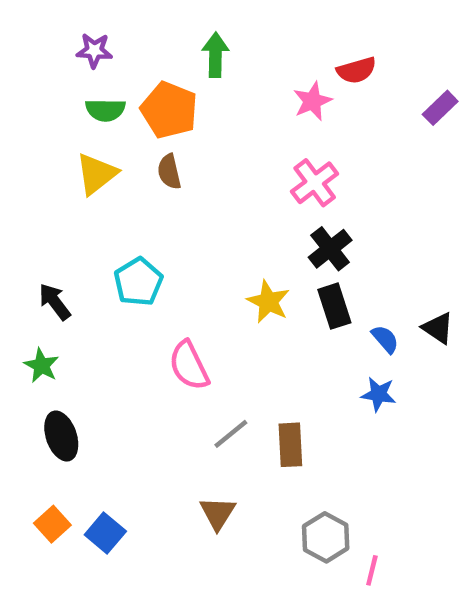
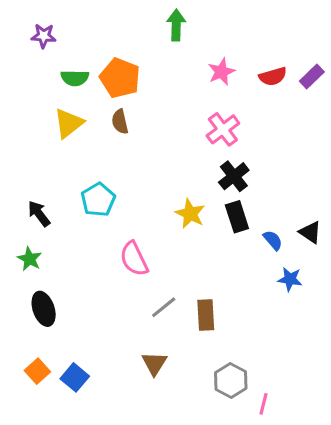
purple star: (94, 50) -> (44, 36), moved
green arrow: (215, 55) -> (176, 25), moved
red semicircle: (356, 70) -> (273, 76), moved
blue star: (379, 394) -> (290, 279), moved

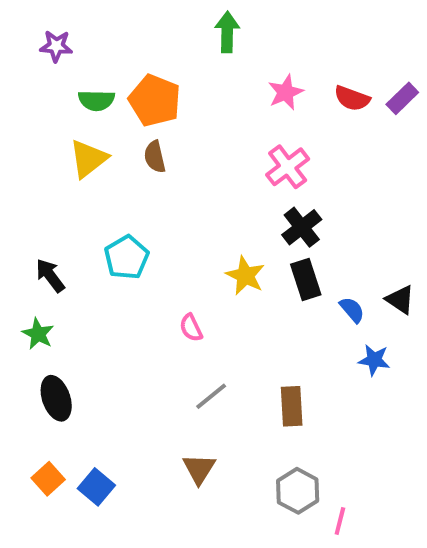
red semicircle: (273, 76) -> (352, 98), turned 36
pink semicircle: (134, 259) -> (191, 328), moved, size x0.6
brown rectangle: (206, 315) -> (292, 406), moved

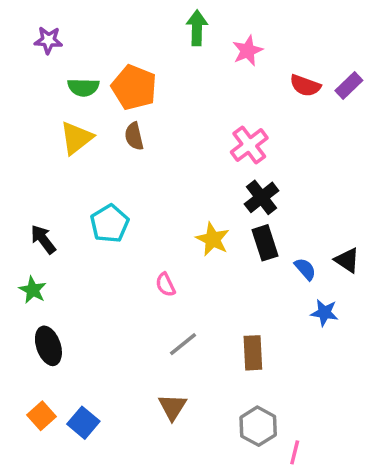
pink star: (286, 92) -> (248, 51), moved

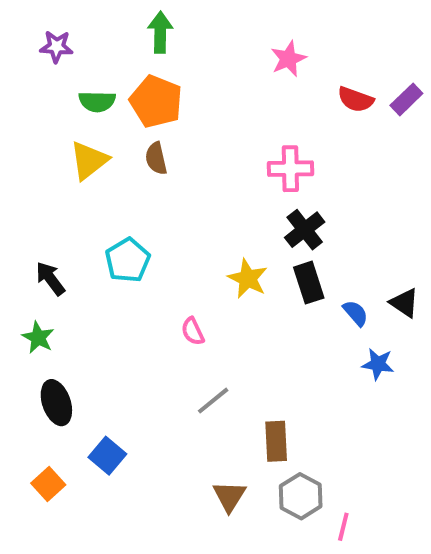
green arrow: (197, 28) -> (160, 32), moved
pink cross: (249, 145) -> (290, 169), turned 36
brown rectangle: (253, 353) -> (276, 441), moved
brown triangle: (172, 407) -> (229, 496), moved
blue square: (83, 423) -> (107, 456), moved

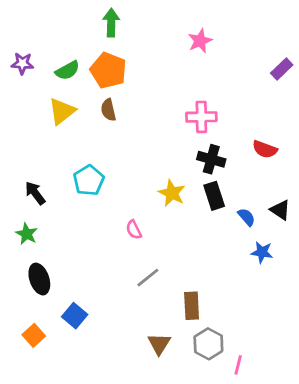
purple star: (56, 47) -> (22, 63), moved
red semicircle: (356, 99) -> (265, 149), moved
green semicircle: (97, 101) -> (68, 70), turned -30
black cross: (305, 230) -> (211, 159), turned -36

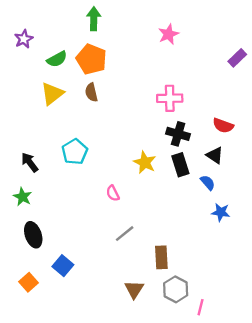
purple star: (22, 63) -> (24, 39), moved, turned -30
black triangle: (280, 210) -> (215, 155), moved

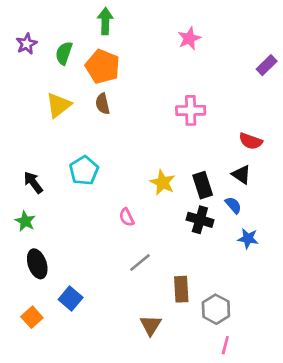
green semicircle: (57, 59) -> (64, 53), moved, turned 138
black cross: (178, 134) -> (200, 220), moved
gray hexagon: (176, 289) -> (216, 309), moved

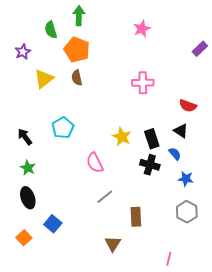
purple star: (27, 44) -> (23, 52), moved
green semicircle: (64, 53) -> (51, 30), moved, turned -36
pink semicircle: (127, 217) -> (95, 163), size x1.5
green star: (25, 221) -> (28, 168), moved
gray hexagon: (216, 309) -> (187, 212), moved

